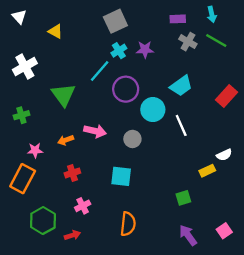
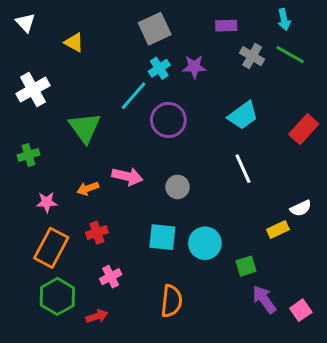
purple rectangle: (178, 19) -> (226, 26), moved
cyan circle: (153, 110) -> (205, 243), moved
orange rectangle: (23, 179) -> (51, 248), moved
purple arrow: (188, 235) -> (264, 300), moved

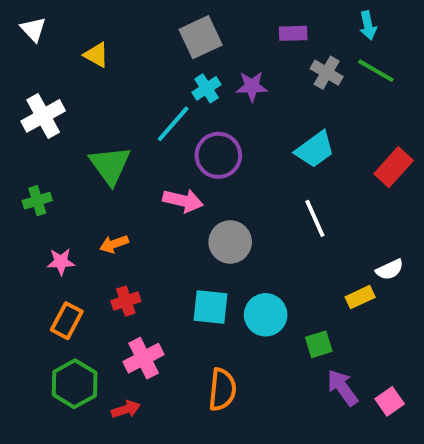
pink arrow: (127, 176) -> (183, 201), moved
gray circle: (178, 187) -> (230, 242), size x1.4
orange rectangle: (51, 248) -> (67, 321), size x0.7
pink cross: (111, 277) -> (144, 358), size x1.4

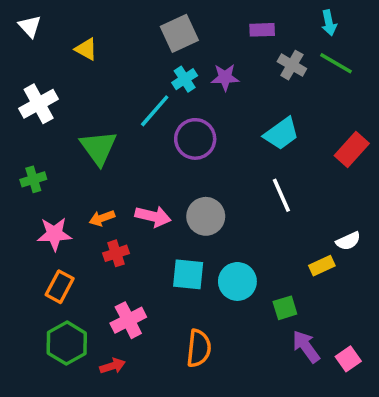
pink arrow: (183, 201) -> (153, 216), moved
pink star: (61, 262) -> (54, 234), size x1.4
red cross: (126, 301) -> (116, 253), moved

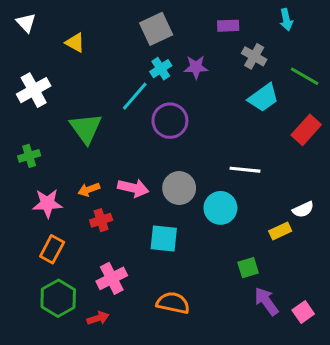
green line: (336, 63) -> (305, 76), moved
cyan trapezoid: (281, 134) -> (263, 98), moved
white line: (281, 195) -> (245, 170), turned -60
cyan circle: (237, 281) -> (220, 208), moved
orange semicircle: (199, 348) -> (173, 303), turned -84

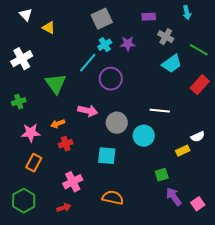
white triangle: (26, 23) -> (26, 15), moved
pink arrow: (133, 188) -> (88, 111), moved
green hexagon: (58, 298) -> (24, 201), moved

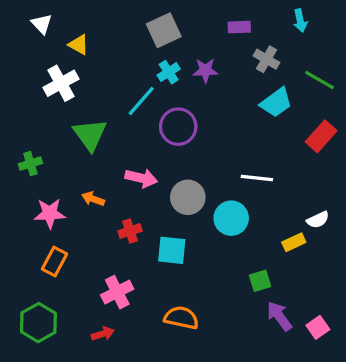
white cross: (22, 59) -> (61, 83), moved
orange arrow: (58, 124) -> (93, 199), turned 40
red cross: (66, 144) -> (130, 231), moved

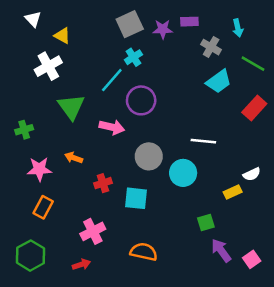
cyan arrow: (300, 21) -> (238, 28), moved
purple star: (205, 70) -> (163, 29), moved
pink arrow: (141, 178) -> (112, 127), moved

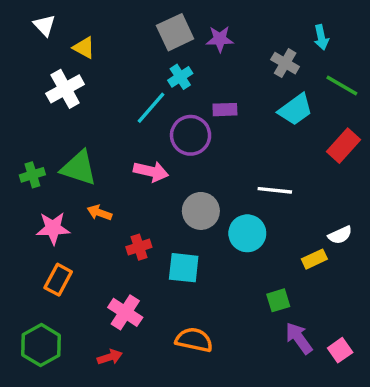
purple rectangle: (189, 22) -> (225, 110), moved
green triangle: (71, 107) -> (79, 168), moved, turned -36
pink cross: (93, 231) -> (125, 312), turned -30

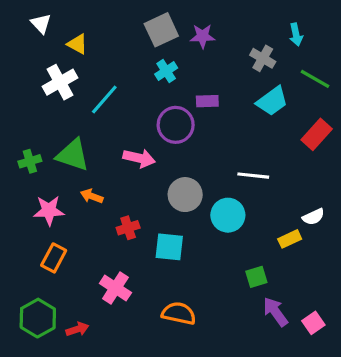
cyan line: (151, 108) -> (104, 100), moved
red arrow: (110, 357) -> (77, 329), moved

